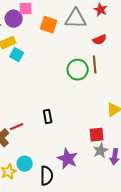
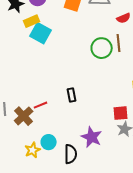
cyan square: (17, 55) -> (41, 33), size x1.5

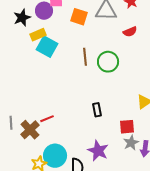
brown line: (119, 43) -> (85, 57), moved
black rectangle: (72, 95) -> (97, 110), moved
cyan circle: (49, 142) -> (55, 156), size x1.5

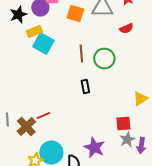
black rectangle: (97, 110) -> (85, 86), moved

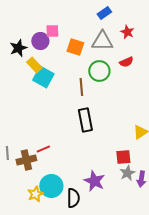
yellow rectangle: (34, 32) -> (34, 65), turned 70
green circle: (104, 58) -> (99, 71), moved
black rectangle: (85, 86) -> (85, 120), size x1.6
brown cross: (26, 126) -> (26, 160), turned 30

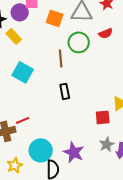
cyan square: (43, 77) -> (23, 72), moved
black rectangle: (85, 120) -> (65, 91), size x0.7
red square: (123, 157) -> (103, 117), moved
cyan circle: (51, 186) -> (41, 150), moved

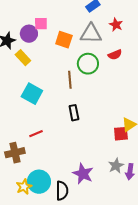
red square: (103, 117) -> (121, 134), moved
red line: (23, 120) -> (36, 134), moved
cyan circle: (41, 150) -> (39, 182), moved

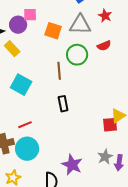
cyan circle: (39, 182) -> (27, 149), moved

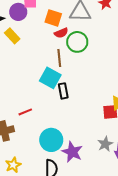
red semicircle: (104, 46) -> (61, 33), moved
cyan square: (21, 85) -> (50, 78), moved
cyan circle: (27, 149) -> (51, 140), moved

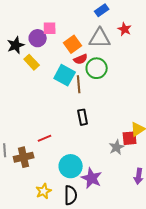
orange square: (53, 18) -> (73, 44), turned 36
cyan square: (50, 78) -> (65, 75), moved
gray star: (105, 144) -> (117, 147), moved
yellow star: (13, 165) -> (44, 191), moved

